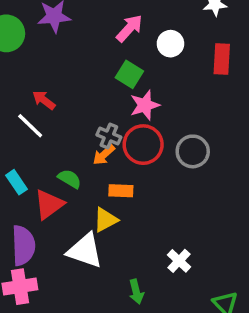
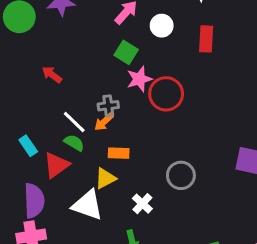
white line: (30, 126) -> (74, 122), moved
gray cross: (109, 136) -> (108, 106), turned -30
red circle: (143, 145) -> (166, 94), moved
gray circle: (193, 151) -> (181, 175), moved
white cross: (179, 261) -> (142, 204), moved

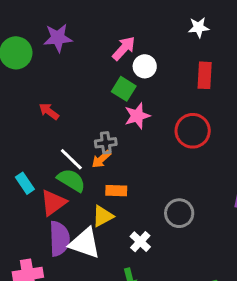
white circle: (162, 26) -> (145, 66), moved
red circle: (166, 94) -> (193, 131), moved
green semicircle: (74, 143) -> (71, 180), size x1.4
purple semicircle: (34, 201) -> (59, 239), moved

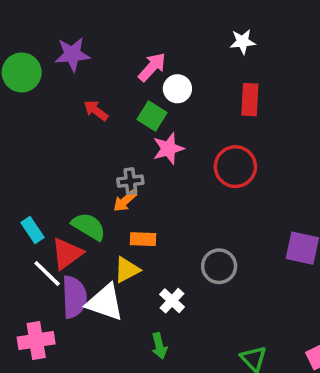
red arrow: (49, 111) -> (96, 110), moved
white line: (71, 159) -> (47, 273), moved

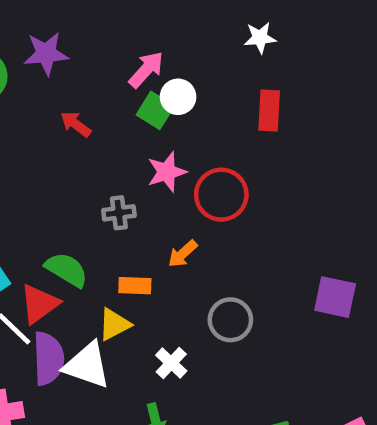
green square: (152, 116) -> (155, 110), moved
red circle: (235, 167) -> (221, 195), moved
orange arrow: (125, 201) -> (183, 254), moved

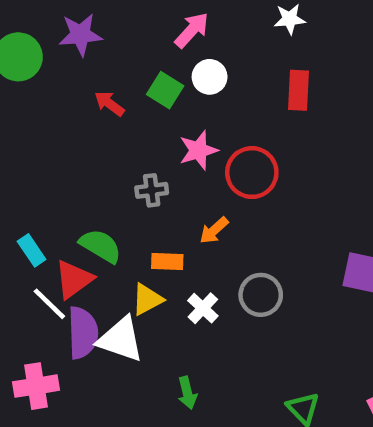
pink arrow: (146, 69) -> (192, 30), moved
green square: (155, 110) -> (165, 90), moved
white cross: (171, 363) -> (203, 308), moved

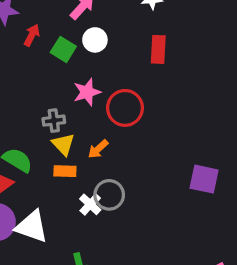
red arrow: (109, 104) -> (32, 35), moved, turned 80
gray circle: (261, 295) -> (109, 195), moved
yellow triangle: (147, 299) -> (63, 144), moved, turned -45

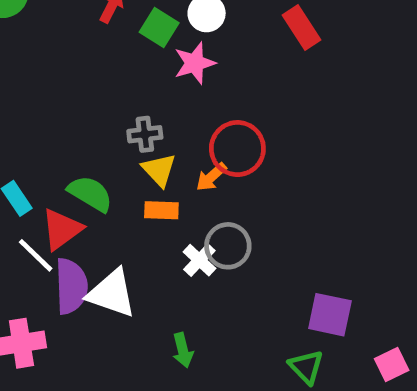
red rectangle: (158, 49) -> (301, 28), turned -36
pink star: (87, 92) -> (195, 63), moved
red circle: (125, 108) -> (237, 149), moved
purple square: (204, 179) -> (330, 315), moved

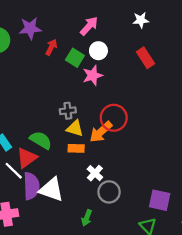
yellow triangle: (159, 170) -> (75, 128), turned -30
orange arrow: (211, 177) -> (101, 132), size x1.5
gray circle: (228, 246) -> (109, 192), moved
green arrow: (183, 350) -> (87, 218), turned 35

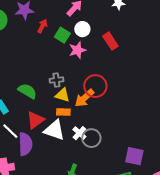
red rectangle: (145, 58) -> (110, 41), moved
green semicircle: (41, 140) -> (27, 91), moved
red triangle: (27, 158) -> (35, 120), moved
white triangle: (51, 190) -> (54, 130), moved
gray circle: (109, 192) -> (91, 138), moved

